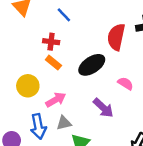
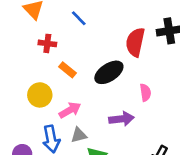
red cross: (51, 42) -> (47, 43), moved
pink semicircle: (125, 83) -> (145, 92), turned 49
purple arrow: (103, 108) -> (122, 119), turned -50

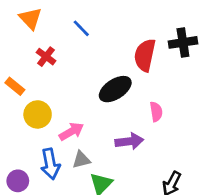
red cross: (47, 43) -> (46, 57), turned 30
orange rectangle: (67, 70) -> (15, 86), moved

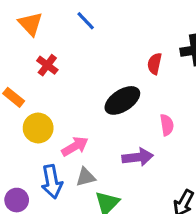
blue line: (81, 28) -> (86, 21), moved
red semicircle: (145, 55) -> (155, 64), size x0.6

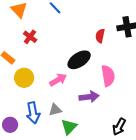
pink semicircle: (167, 125) -> (108, 76), size x1.5
pink arrow: (75, 146) -> (58, 80), moved

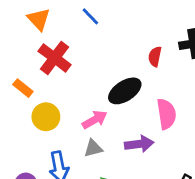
red cross: (30, 37) -> (55, 58), size x1.6
gray triangle: (55, 110) -> (93, 148), moved

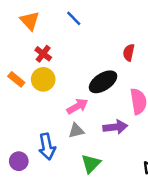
red cross: (55, 58) -> (43, 54), size x0.6
yellow circle: (46, 117) -> (43, 79), moved

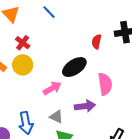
gray triangle: (76, 131) -> (56, 117), moved, turned 40

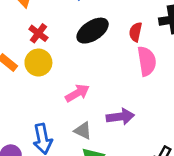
black ellipse: (74, 67) -> (93, 31), moved
pink semicircle: (105, 84) -> (147, 61), moved

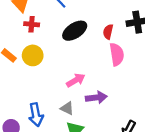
red cross: (38, 33) -> (32, 24), moved, turned -32
pink arrow: (77, 93) -> (76, 80), moved

